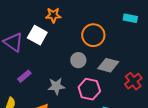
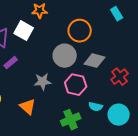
cyan rectangle: (130, 18) -> (117, 14), turned 48
gray circle: (78, 60) -> (65, 56), size x1.5
purple rectangle: (24, 76) -> (11, 63), moved

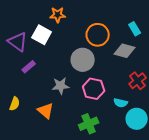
cyan rectangle: (117, 14) -> (135, 29), moved
gray diamond: (95, 61) -> (125, 51), moved
cyan semicircle: (96, 107) -> (121, 103), moved

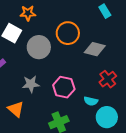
cyan rectangle: (135, 29) -> (105, 11), moved
gray circle: (83, 60) -> (39, 47), moved

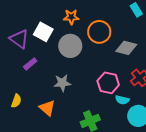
orange star: (28, 13) -> (71, 17), moved
pink hexagon: (64, 87) -> (108, 83), moved

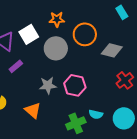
white square: (43, 32) -> (29, 34), turned 30
pink hexagon: (108, 83) -> (75, 85), moved
cyan semicircle: (122, 100) -> (96, 114), moved

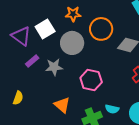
gray star: (48, 85) -> (54, 67), moved
orange triangle: (33, 110) -> (62, 105), moved

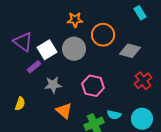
white square: (45, 29) -> (47, 50), moved
gray star: (54, 67) -> (53, 85), moved

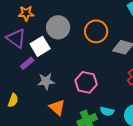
orange star: (75, 20) -> (26, 13), moved
gray circle: (74, 49) -> (58, 27), moved

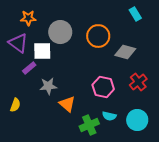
white square: (40, 46) -> (42, 51), turned 30
pink hexagon: (86, 82) -> (103, 87), moved
orange triangle: (57, 107) -> (67, 104), moved

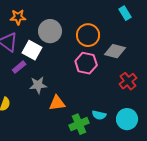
white square: (42, 51) -> (32, 50), turned 30
pink hexagon: (103, 87) -> (86, 63), moved
orange triangle: (67, 104) -> (57, 103), turned -48

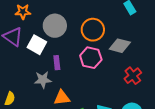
purple rectangle: (19, 67) -> (57, 63), moved, turned -56

